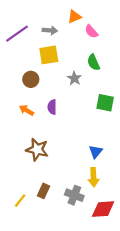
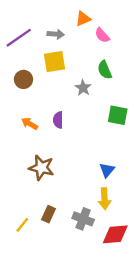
brown circle: (31, 79) -> (23, 79), moved

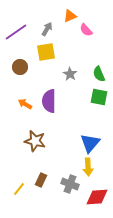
gray arrow: (56, 34) -> (47, 29), turned -64
green semicircle: (105, 70) -> (99, 74), moved
purple semicircle: (58, 120) -> (49, 101), size x1.6
blue triangle: (107, 170) -> (90, 143), size x1.5

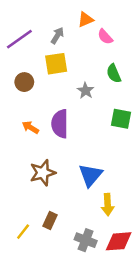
green semicircle: (99, 74) -> (114, 73), moved
brown star: (35, 141) -> (43, 173), turned -30
blue triangle: (90, 143) -> (90, 175), moved
gray cross: (70, 184) -> (86, 240), moved

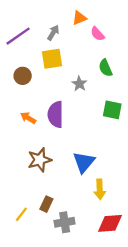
gray cross: (86, 240) -> (65, 222), moved, turned -30

